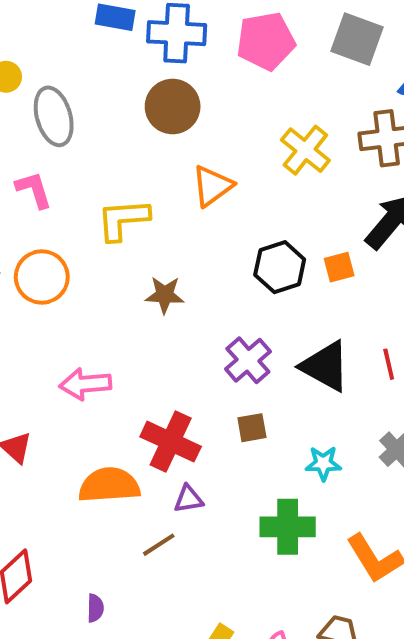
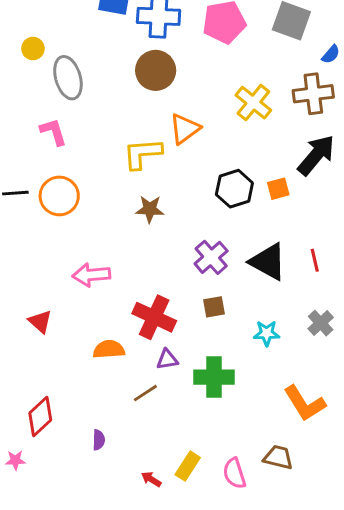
yellow L-shape: (123, 219) -> (142, 154), moved
orange semicircle: (109, 485) -> (109, 349), size x0.7
green cross: (288, 527) -> (214, 377), moved

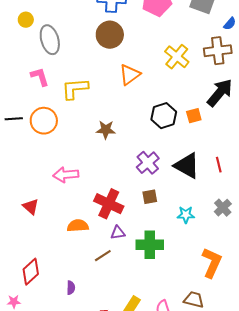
yellow L-shape: (142, 154) -> (75, 89), moved
orange L-shape: (305, 403) -> (212, 263), turned -124

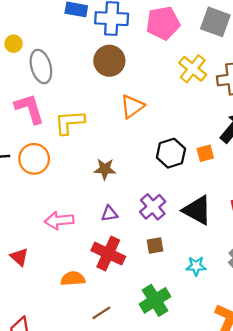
yellow cross: (177, 57) -> (193, 69), moved
pink L-shape: (40, 77) -> (30, 109), size x1.4
purple triangle: (118, 233) -> (109, 214), moved
green cross: (150, 245) -> (155, 300), turned -32

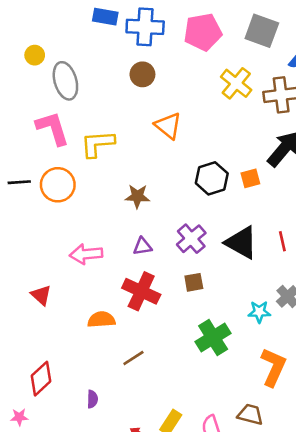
brown circle: (109, 61) -> (142, 74), size x0.7
orange triangle: (132, 106) -> (168, 126), turned -45
cyan star: (196, 266) -> (259, 312), moved
green cross: (155, 300) -> (213, 337), moved

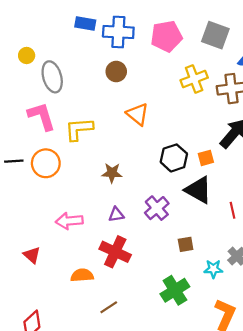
yellow cross: (236, 83) -> (194, 79), turned 30
black triangle: (241, 243) -> (198, 190), moved
brown square: (194, 282) -> (186, 244), moved

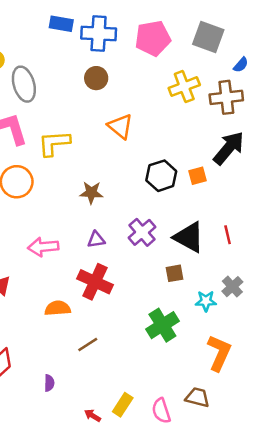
black triangle: (198, 190) -> (189, 237), moved

